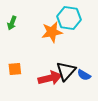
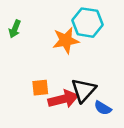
orange square: (15, 69) -> (40, 88), moved
blue semicircle: (84, 75) -> (103, 108), moved

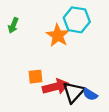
orange star: (66, 40) -> (58, 35), turned -30
black triangle: (84, 90) -> (73, 92), moved

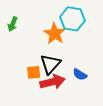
black triangle: (73, 92) -> (50, 64), moved
blue semicircle: (90, 94) -> (80, 75), moved

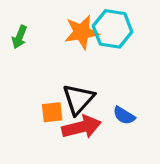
orange star: (55, 34) -> (82, 32), moved, turned 30

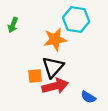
orange star: (82, 32) -> (55, 39), moved
blue semicircle: (124, 116) -> (88, 97), moved

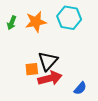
orange star: (55, 39) -> (36, 22), moved
blue semicircle: (88, 97) -> (80, 88), turned -80

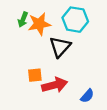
green arrow: (12, 23) -> (23, 20), moved
black triangle: (48, 61) -> (60, 47), moved

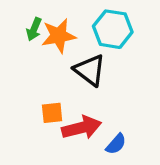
black triangle: (60, 47) -> (90, 70), turned -35
blue semicircle: (87, 96) -> (116, 144), moved

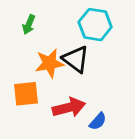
orange star: (59, 36) -> (49, 63), moved
orange square: (52, 113) -> (26, 94), moved, size x1.4

